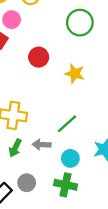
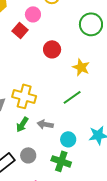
green line: (67, 124) -> (72, 97), moved

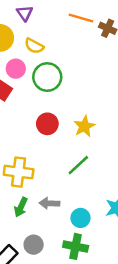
green circle: (91, 24) -> (47, 77), moved
red circle: (52, 49) -> (47, 124), moved
yellow star: (81, 67) -> (84, 126), turned 30

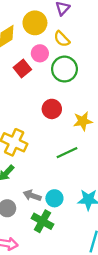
gray arrow: (49, 203) -> (32, 196), moved

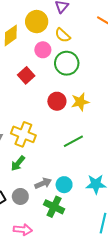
red square: (22, 69) -> (26, 75), moved
yellow star: (83, 121) -> (80, 102), moved
gray arrow: (32, 196) -> (43, 183), turned 140

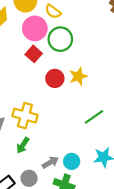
pink circle: (43, 50) -> (35, 28), size x1.5
red square: (26, 75) -> (34, 54), moved
green line: (73, 141) -> (94, 117), moved

